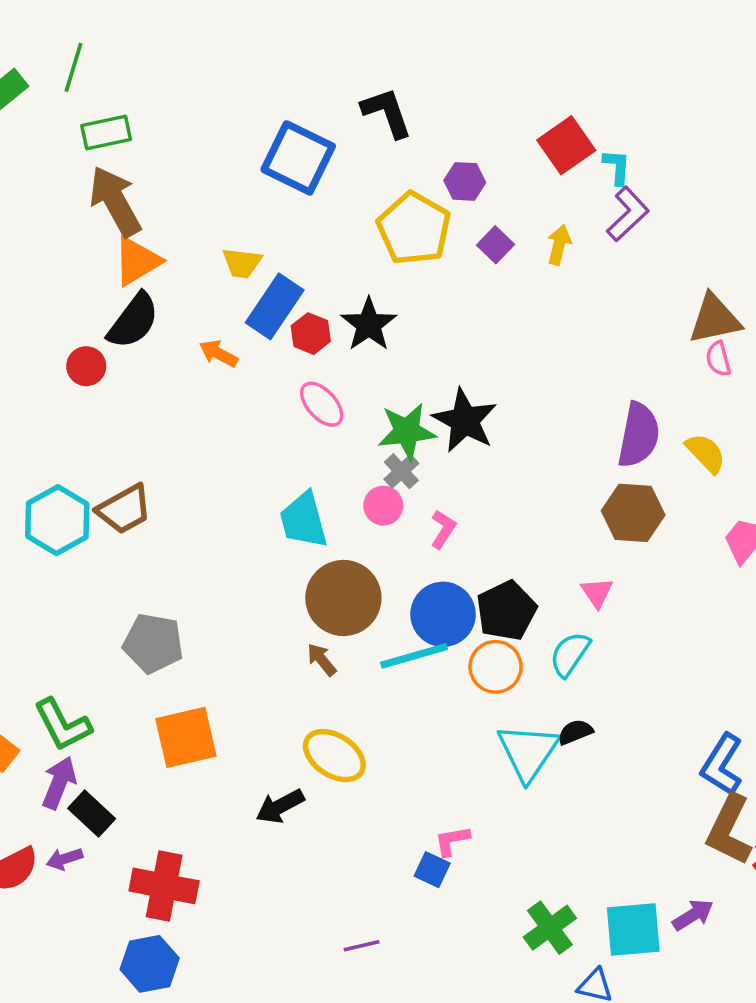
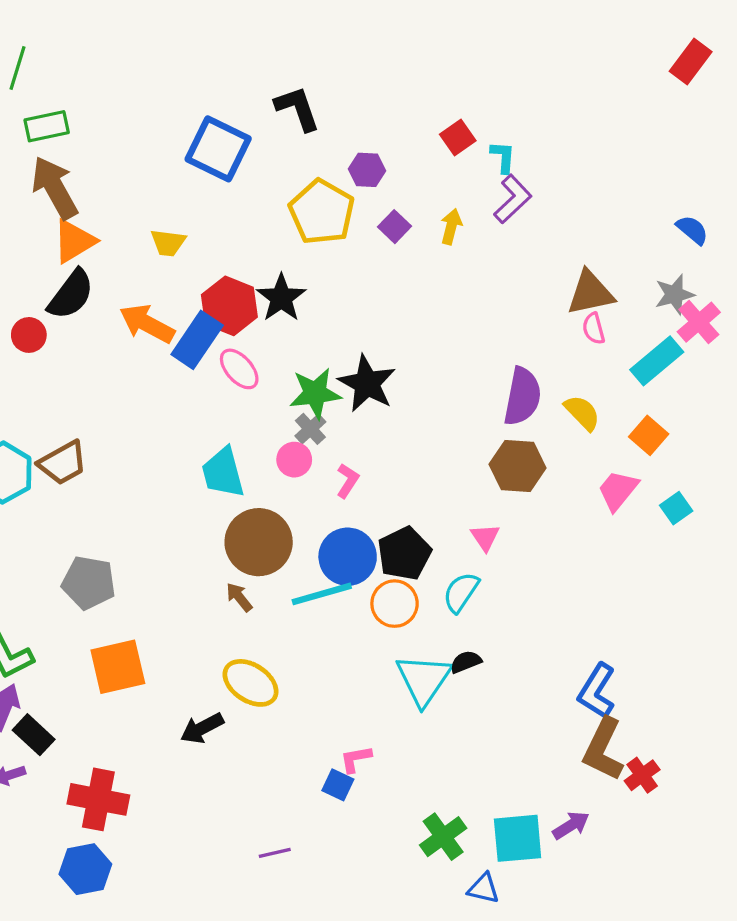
red square: (566, 145) -> (458, 138), size x0.7
blue rectangle: (275, 306) -> (197, 340), moved
red hexagon: (311, 334) -> (229, 306), size x1.6
orange arrow: (218, 353) -> (147, 324), size x1.6

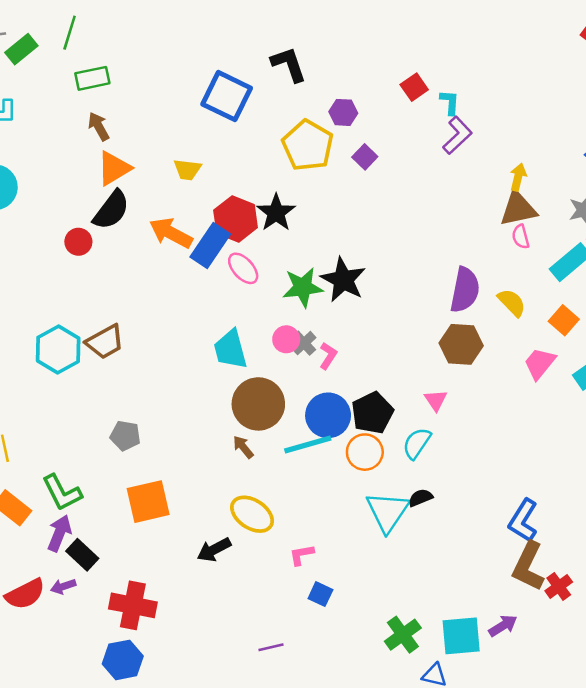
brown arrow: (55, 188) -> (99, 126), size x0.6
yellow arrow: (451, 227) -> (518, 177), moved
gray cross: (310, 429) -> (304, 343), moved
gray pentagon: (89, 583) -> (125, 436), size x0.7
pink L-shape: (356, 759) -> (301, 555), moved

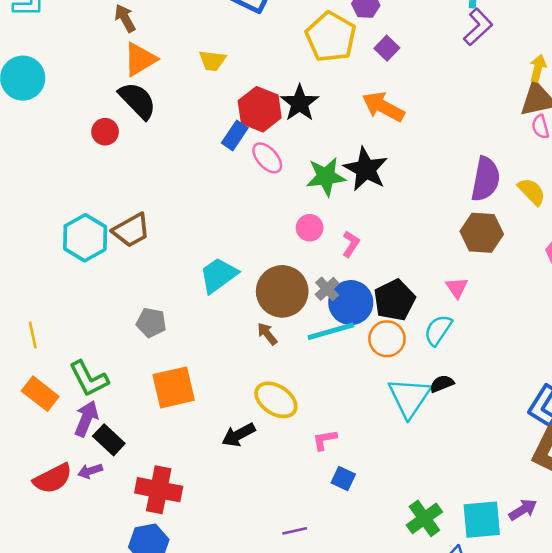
black semicircle: (111, 210) -> (137, 101), turned -81
orange arrow: (171, 233) -> (383, 107), moved
blue rectangle: (210, 246) -> (235, 135), size x0.7
gray cross: (304, 343) -> (327, 289), moved
cyan trapezoid: (230, 349) -> (219, 275), moved, turned 69

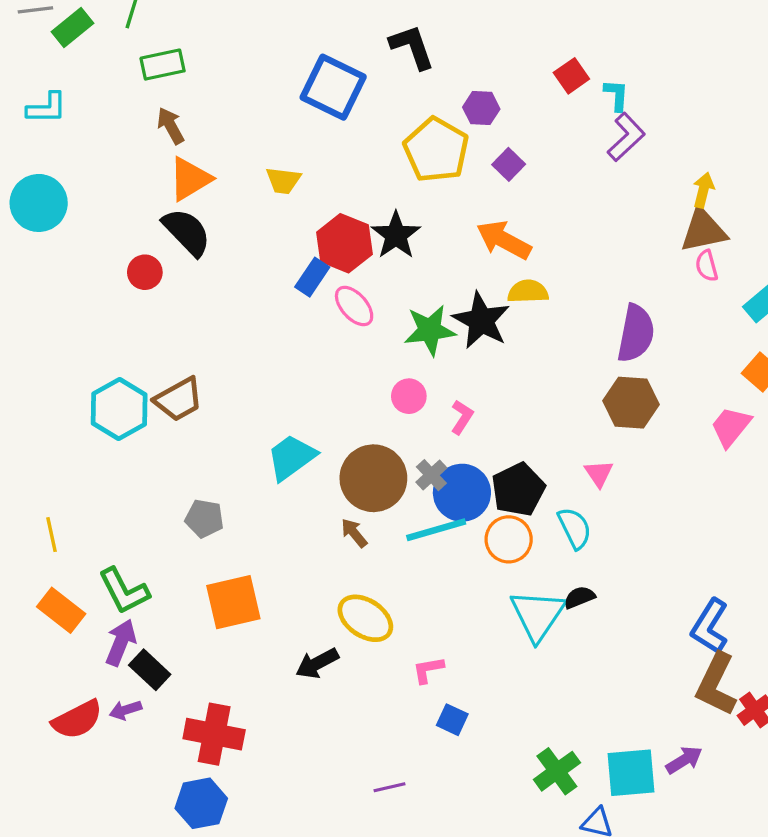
yellow semicircle: (532, 192) -> (528, 292), moved, turned -48
cyan semicircle: (438, 330) -> (575, 528), turned 120

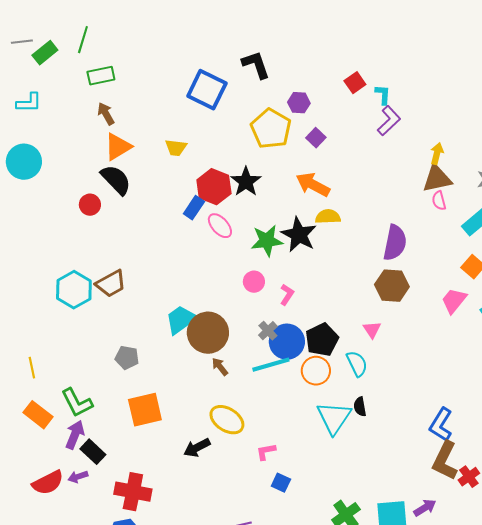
brown circle: (373, 478) -> (208, 333), moved
black semicircle: (579, 597) -> (360, 407), turned -78

